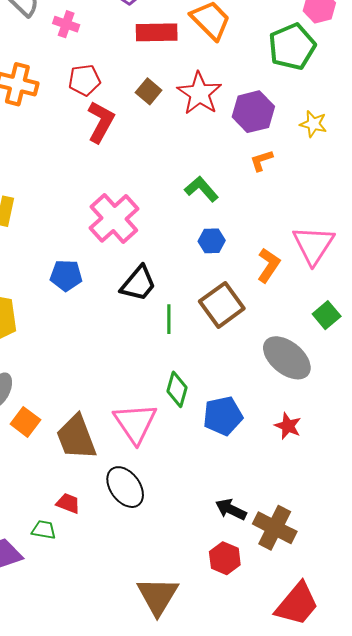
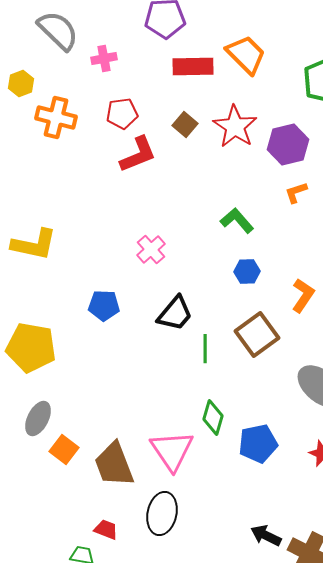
pink cross: (66, 24) -> (104, 58), turned -30
red L-shape: (101, 122) -> (138, 154), turned 39
pink cross: (114, 218) -> (151, 250), size x0.6
black ellipse: (125, 487) -> (162, 514), turned 48

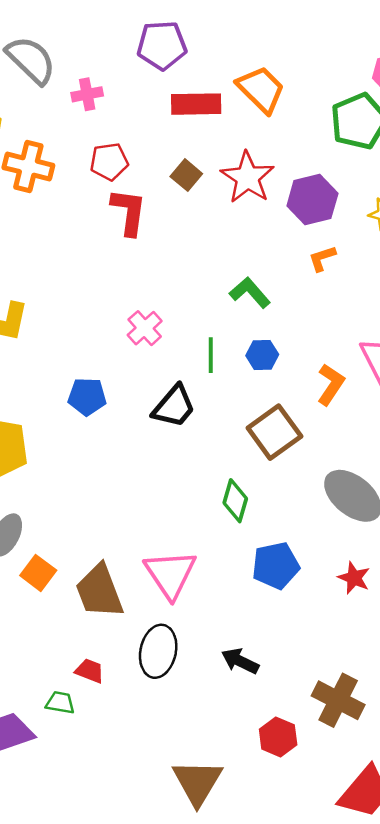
red L-shape: (138, 154) -> (129, 212), turned -60
green line: (205, 348) -> (211, 355), moved
green diamond: (213, 418) -> (235, 501), moved
black arrow: (266, 536) -> (240, 661), moved

